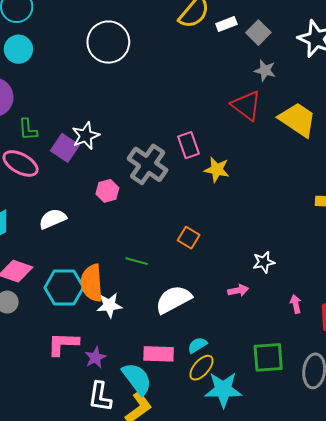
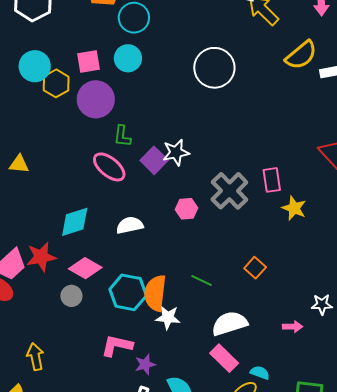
cyan semicircle: (197, 345) -> (260, 373), moved, turned 42
pink rectangle: (159, 354) -> (224, 358), moved, turned 32

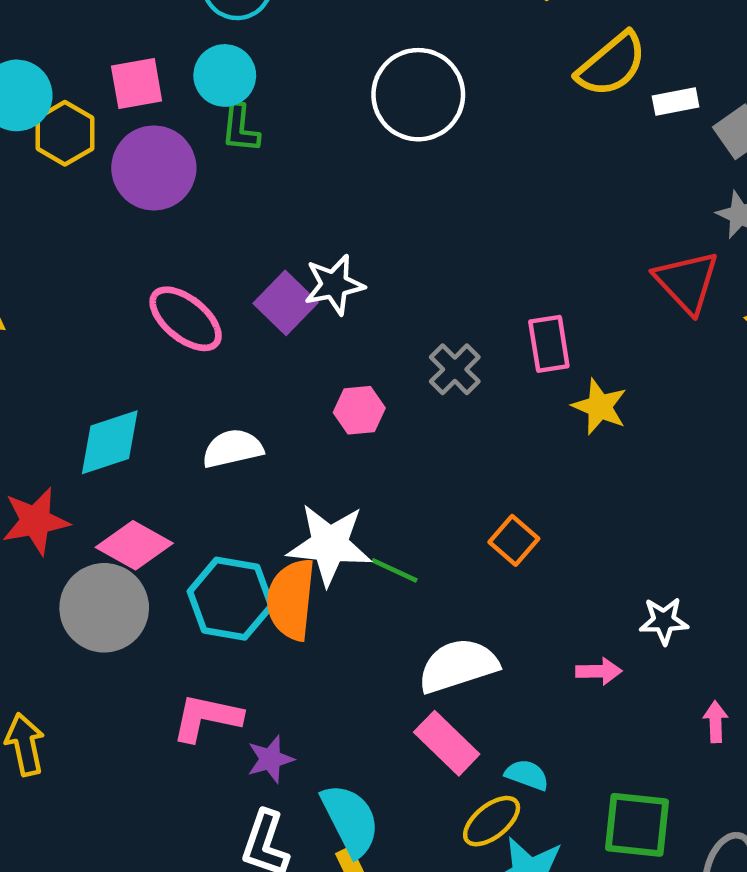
green L-shape: (122, 136) -> (240, 128), moved
gray cross: (229, 191) -> (455, 369), size x0.6
gray circle: (71, 296) -> (104, 608), size x1.8
white star: (168, 317) -> (330, 544), moved, size x1.5

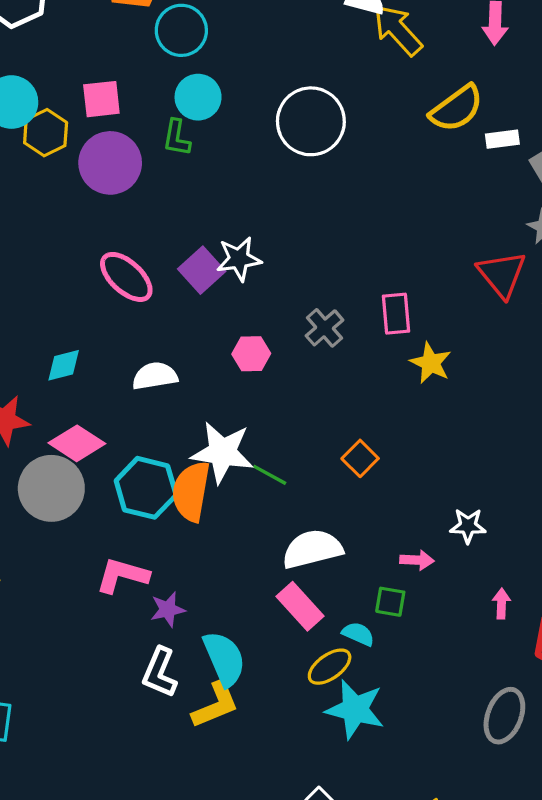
cyan circle: (225, 75) -> (198, 97), moved
cyan diamond: (110, 442) -> (64, 365), size x0.7
green square: (637, 825) -> (390, 602), moved, size x0.6

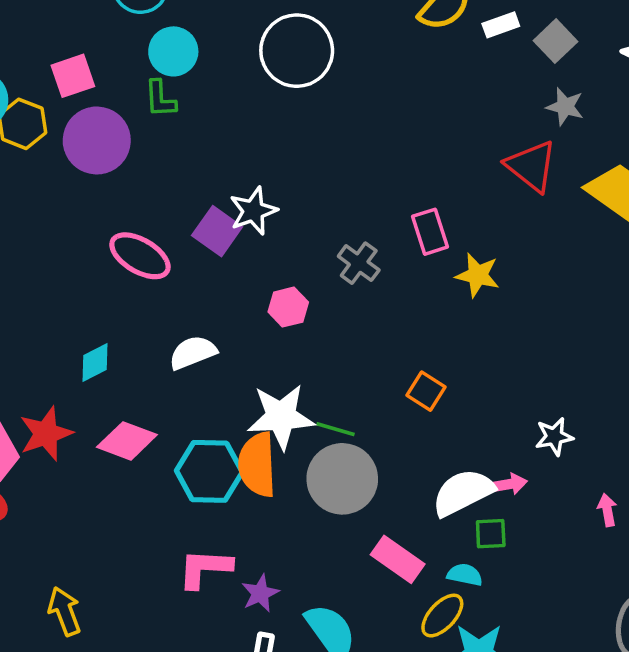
gray circle: (51, 488) -> (342, 479), moved
white semicircle: (312, 549) -> (463, 493), moved

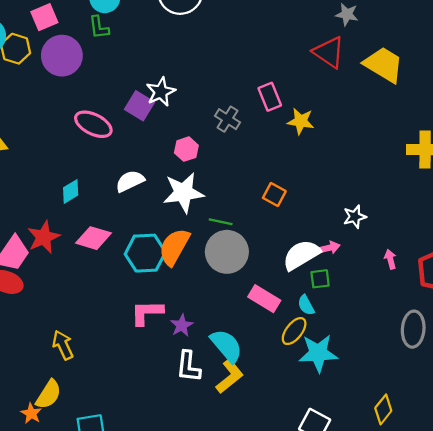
white star: (281, 417) -> (183, 193), moved
orange semicircle: (257, 465) -> (174, 247), turned 36
cyan semicircle: (465, 575) -> (306, 305), turned -125

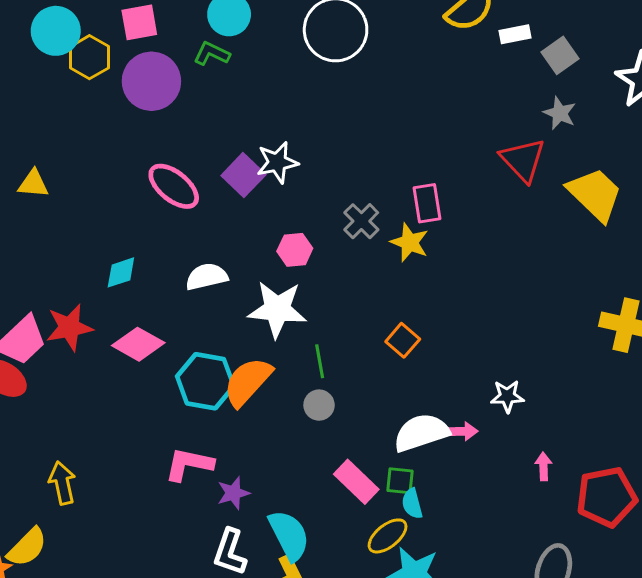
green L-shape: (99, 27) -> (212, 54), turned 110
yellow star: (301, 121) -> (410, 242), moved
green line: (221, 222) -> (320, 361), turned 55
gray circle: (227, 252) -> (319, 405), size x0.5
green square: (320, 279) -> (400, 481), moved

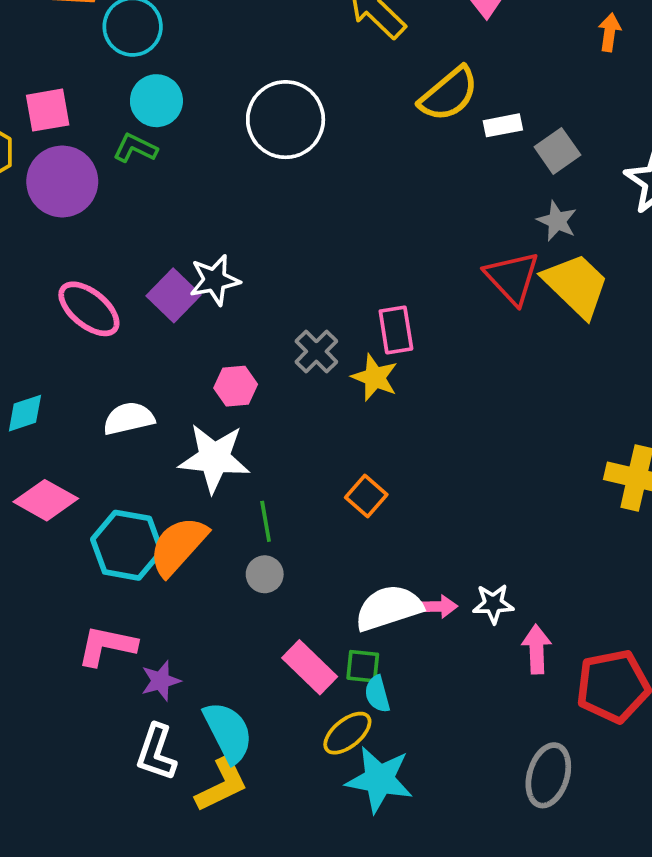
yellow trapezoid: (595, 194) -> (576, 285), moved
white star: (507, 396) -> (493, 604), moved
pink arrow: (543, 466) -> (537, 649), size x1.4

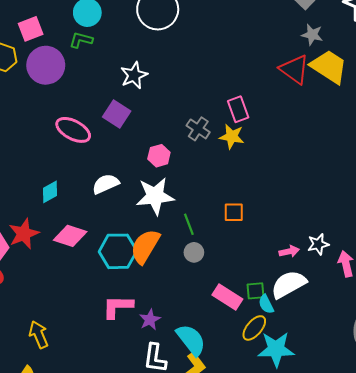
white star: (215, 280) -> (134, 75), moved
orange square: (366, 496) -> (234, 212), moved, turned -30
white semicircle: (389, 608) -> (289, 284), moved

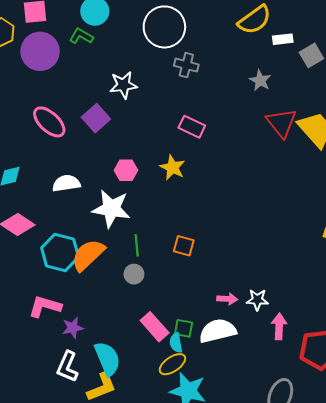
gray star: (312, 35) -> (260, 80), moved
pink rectangle: (238, 109) -> (192, 127), moved, turned -60
gray cross: (198, 129) -> (186, 65), moved, turned -35
yellow star: (232, 137) -> (173, 167), moved
cyan semicircle: (266, 304) -> (176, 343), moved

